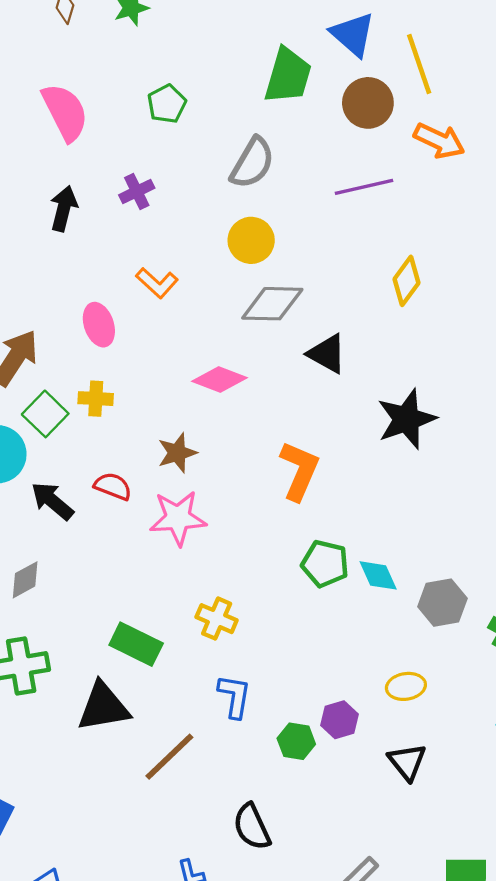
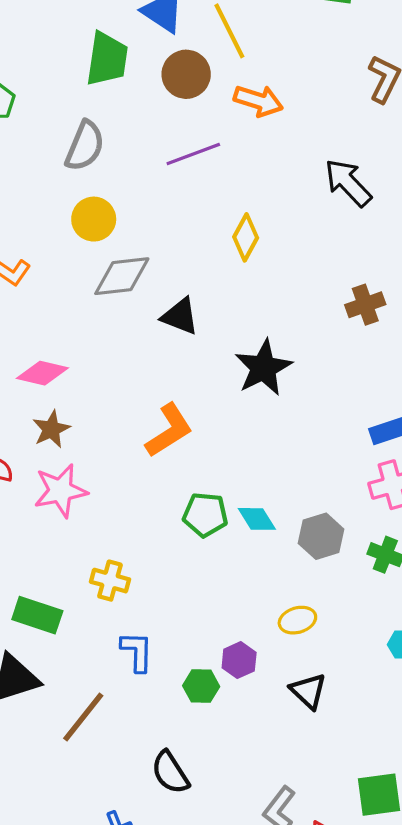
pink diamond: (220, 380) -> (42, 373), moved
orange L-shape: (299, 471) -> (169, 430), turned 42

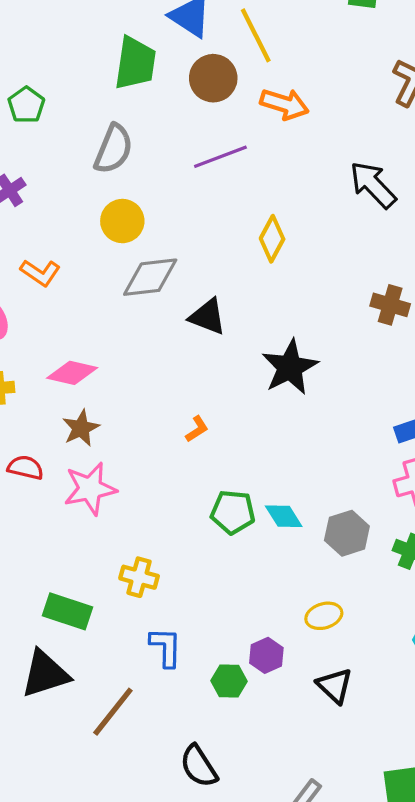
brown cross: (365, 305) -> (390, 305), turned 36
orange L-shape: (169, 430) -> (197, 429), size x0.5

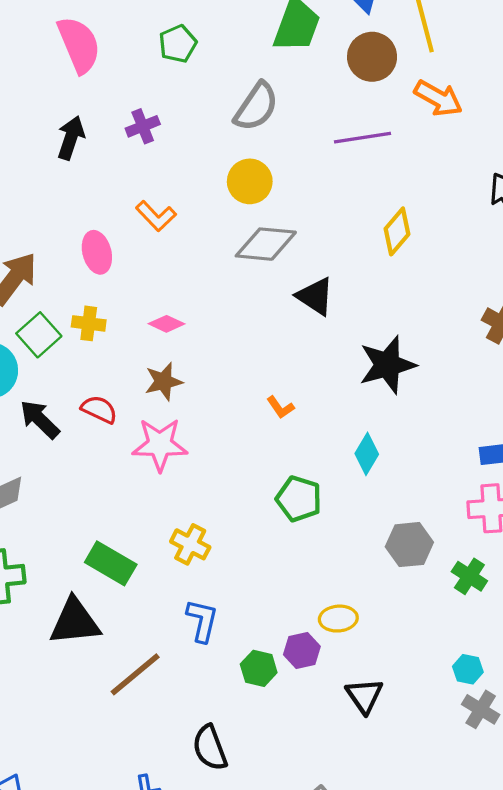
pink diamond: (72, 373) -> (166, 324), size x0.7
orange L-shape: (197, 429) -> (280, 407), turned 76
cyan diamond: (284, 516) -> (367, 454), moved, turned 51
yellow ellipse: (324, 616) -> (338, 619), moved

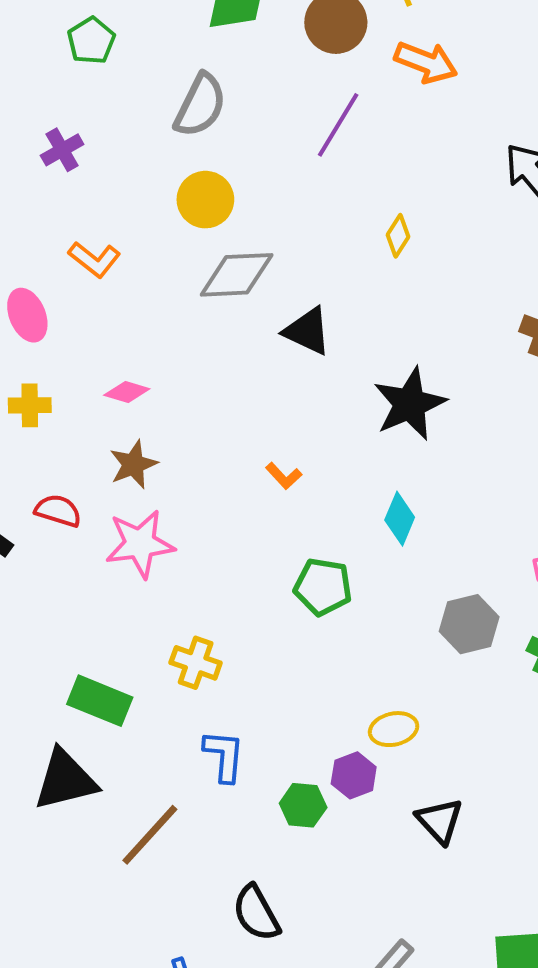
purple line: (362, 138) -> (338, 125), turned -42
yellow diamond: (397, 231) -> (398, 236), size x0.7

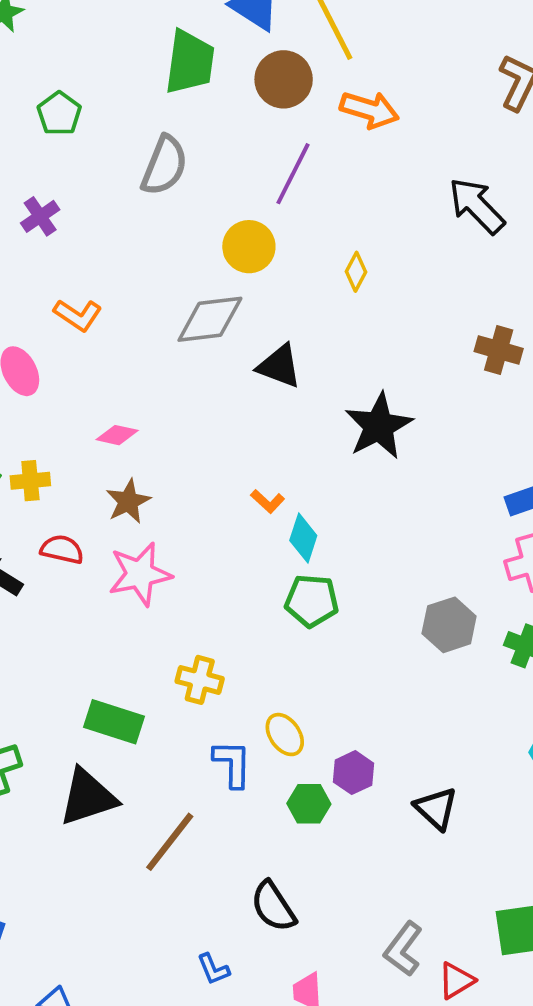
yellow circle: (205, 200) -> (249, 247), moved
yellow cross: (30, 405) -> (30, 481), moved
cyan diamond: (400, 519) -> (303, 538), moved
yellow ellipse: (394, 729) -> (285, 735), moved, turned 72

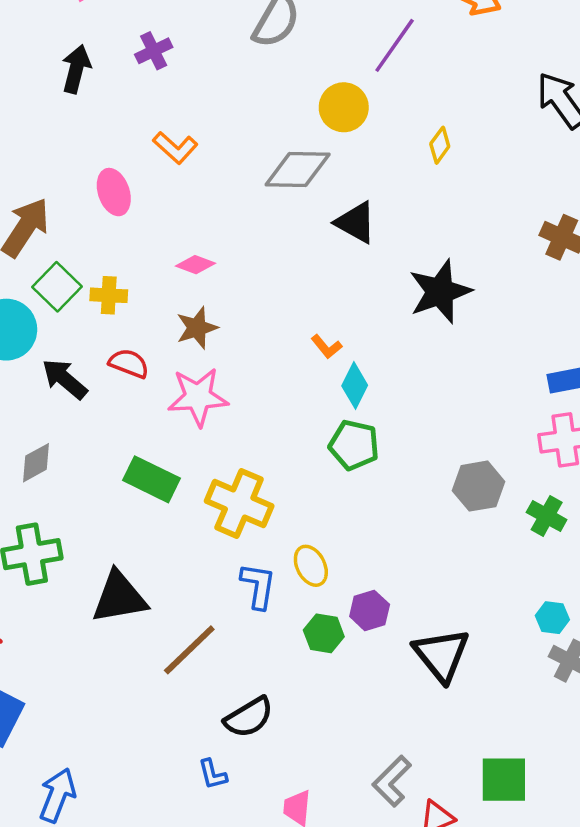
yellow cross: (200, 680) -> (239, 503), size x1.5
green rectangle: (114, 722) -> (152, 479), moved
black triangle: (436, 808) -> (441, 655), size x1.4
black semicircle: (273, 906) -> (249, 717), moved, turned -96

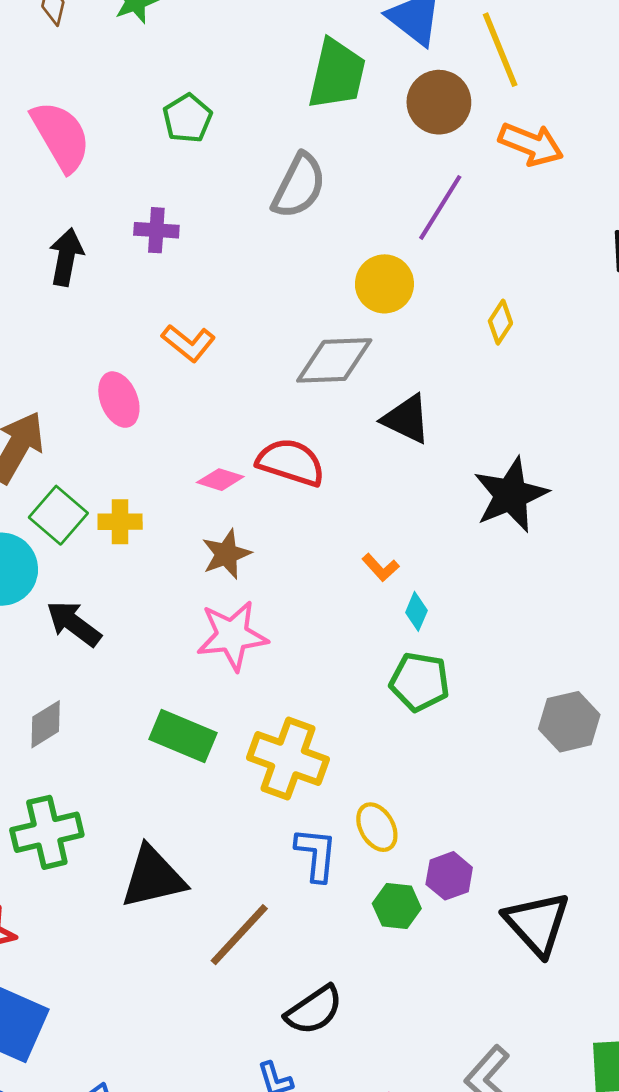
purple cross: (154, 51) -> (156, 230), turned 33
red semicircle: (129, 363) -> (291, 462), moved, size x1.4
cyan diamond: (355, 386) -> (416, 611), size x0.7

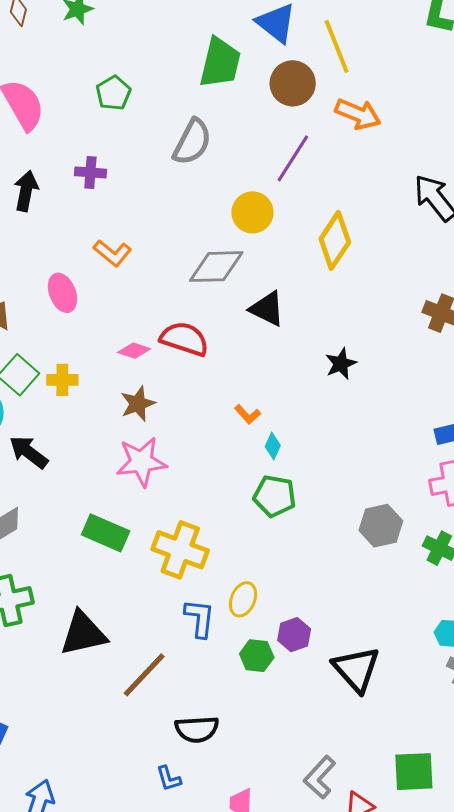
yellow diamond: (500, 322) -> (335, 240), size x1.8
black star: (511, 495) -> (341, 364), size x0.6
yellow ellipse: (377, 827) -> (243, 599), turned 52
black semicircle: (314, 1010) -> (197, 729), turned 30

